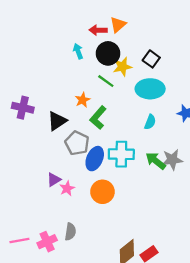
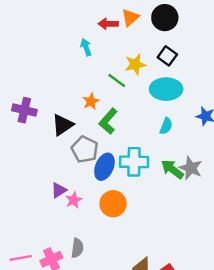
black circle: (108, 53) -> (165, 18), moved
gray star: (172, 160) -> (191, 168), turned 30

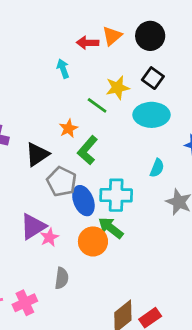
cyan semicircle: (166, 126) -> (157, 168), moved
blue ellipse: (104, 167) -> (83, 201), turned -45
green arrow: (172, 169) -> (111, 228), moved
purple triangle: (59, 190) -> (33, 226), size x1.5
gray semicircle: (77, 248) -> (62, 278), moved

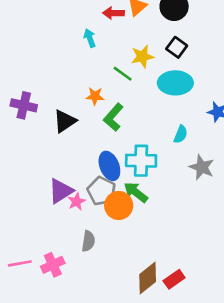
orange star: (68, 128) -> (95, 96), turned 30
gray pentagon: (62, 182) -> (102, 191), moved

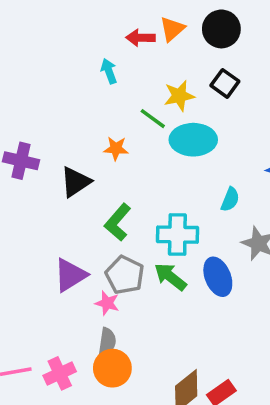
cyan ellipse: (175, 83) -> (193, 140), moved
green L-shape: (113, 117) -> (118, 222), moved
blue ellipse: (109, 166) -> (218, 277), moved
pink star: (76, 202) -> (107, 303), moved, turned -30
orange circle: (119, 205) -> (112, 368), moved

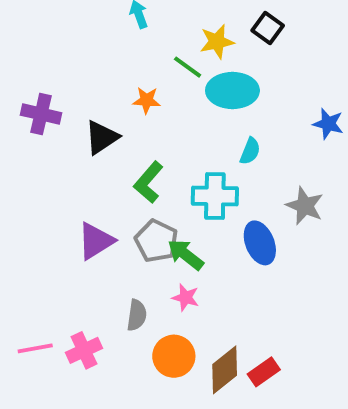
cyan semicircle: (230, 199) -> (250, 151), moved
green arrow: (170, 277) -> (186, 255), moved
pink star: (107, 303) -> (186, 298), moved
orange circle: (112, 368) -> (174, 356), moved

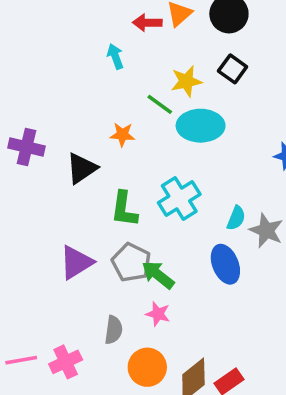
cyan semicircle: (250, 151) -> (236, 218), moved
green L-shape: (148, 182) -> (124, 209), turned -33
cyan cross: (215, 196) -> (179, 198), moved, turned -33

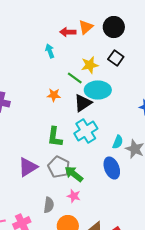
black triangle: (82, 168) -> (83, 103), moved

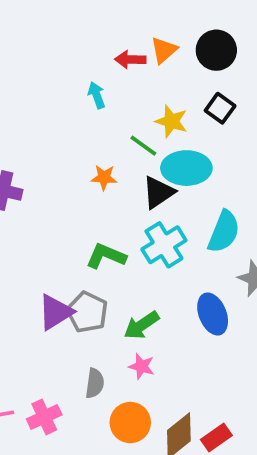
yellow star: (90, 65) -> (171, 121), turned 30
green L-shape: (55, 137) -> (106, 256), turned 105
cyan semicircle: (118, 142) -> (224, 232), moved, size x1.6
gray pentagon: (59, 167) -> (87, 312), moved
green arrow: (74, 174) -> (141, 325), turned -72

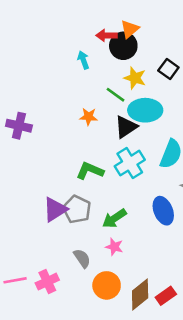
black circle: (216, 50) -> (123, 46), moved
gray semicircle: (95, 383) -> (82, 258), turned -42

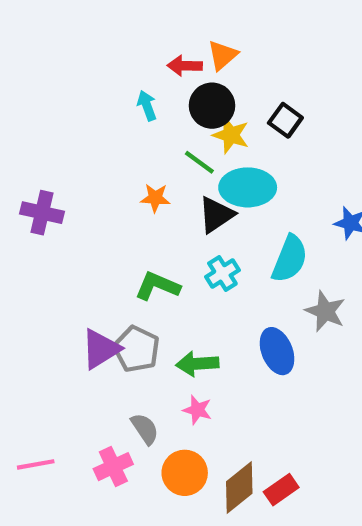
black circle: (123, 46) -> (212, 106), moved
cyan cross: (130, 163) -> (222, 273), size x0.7
green arrow: (114, 218) -> (197, 364), turned 30
pink cross: (47, 282) -> (113, 467), moved

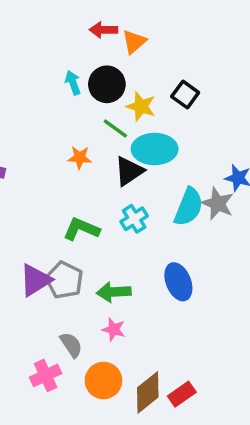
red arrow: (185, 66) -> (103, 30), moved
black circle: (212, 106) -> (107, 84), moved
gray star: (325, 311) -> (218, 203), moved

